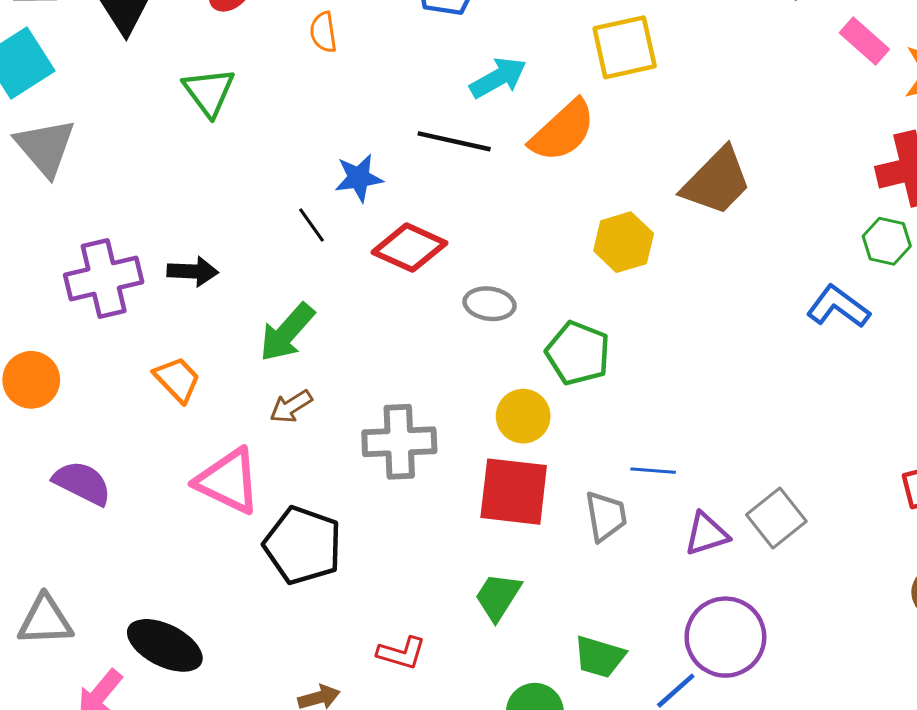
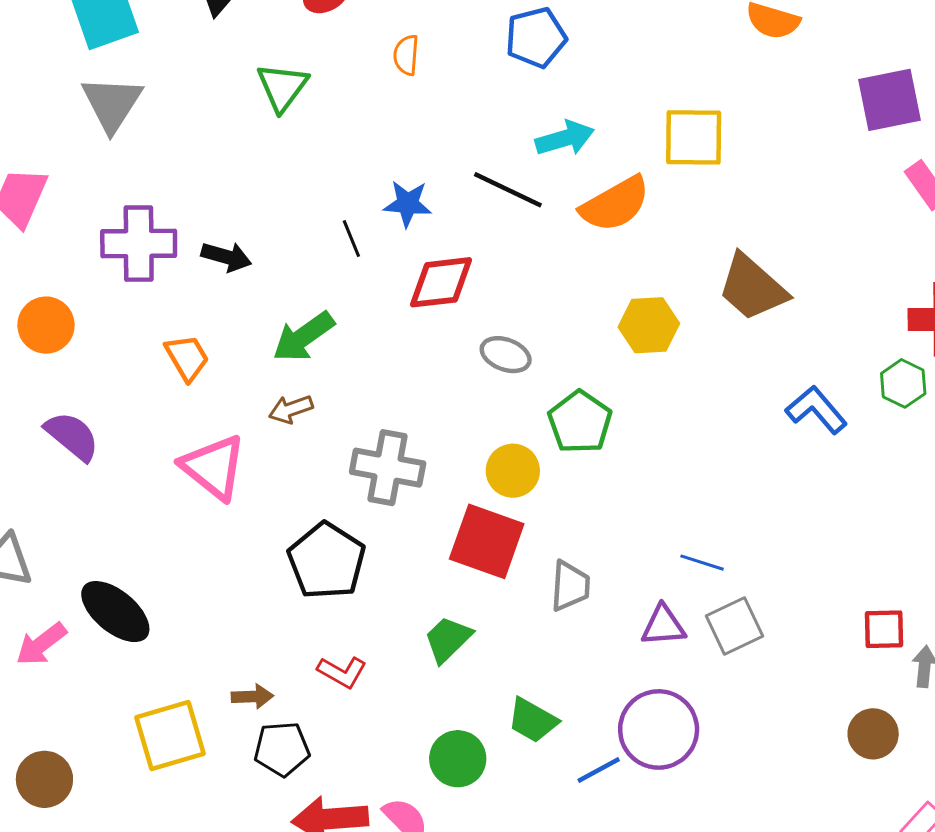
brown trapezoid: (717, 181) -> (752, 288), turned 74
red diamond: (410, 248) -> (441, 282), turned -44
blue L-shape: (838, 307) -> (816, 410), moved
blue line: (653, 471) -> (702, 563), moved
black pentagon: (303, 545) -> (327, 561), moved

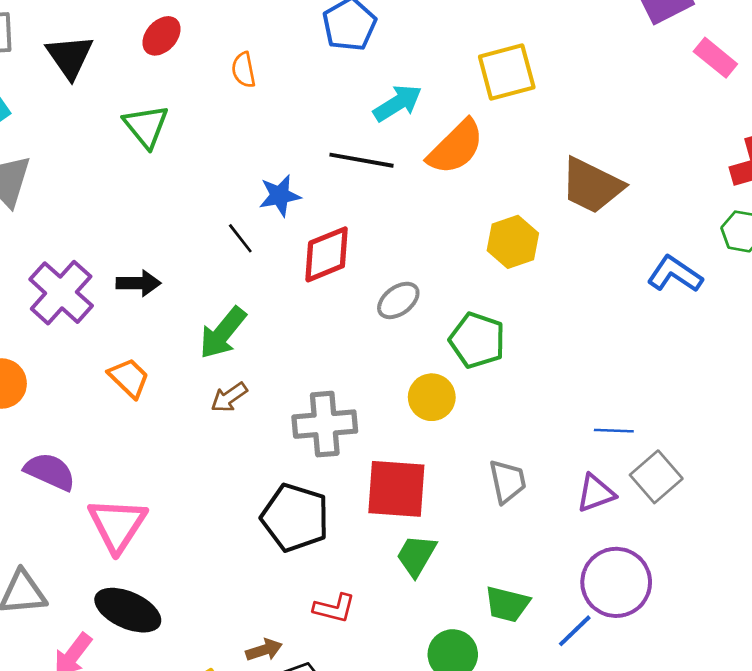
purple cross: (139, 244) -> (61, 293), turned -32
gray ellipse: (506, 355) -> (398, 300), turned -42
pink triangle: (213, 467) -> (117, 525), moved, turned 40
red square: (487, 541) -> (396, 489), moved

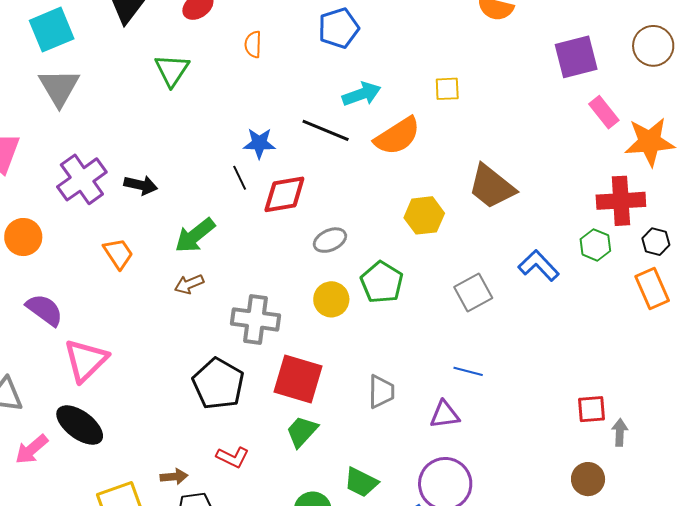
yellow square: (507, 72) -> (447, 89), size x0.6
black line: (240, 238) -> (240, 178), moved
yellow circle: (432, 397) -> (331, 299), moved
gray square: (656, 477) -> (473, 292), moved

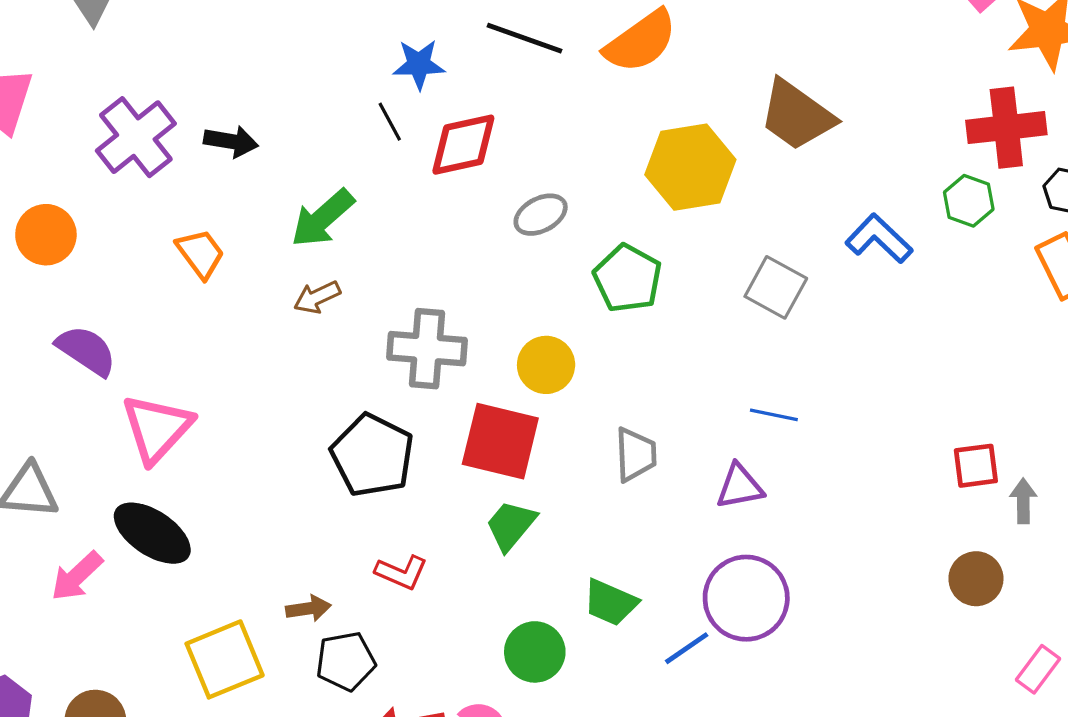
yellow hexagon: (424, 215) -> (690, 167), size x1.4
gray square: (473, 292) -> (776, 287), turned -30
yellow circle: (331, 299) -> (546, 365), moved

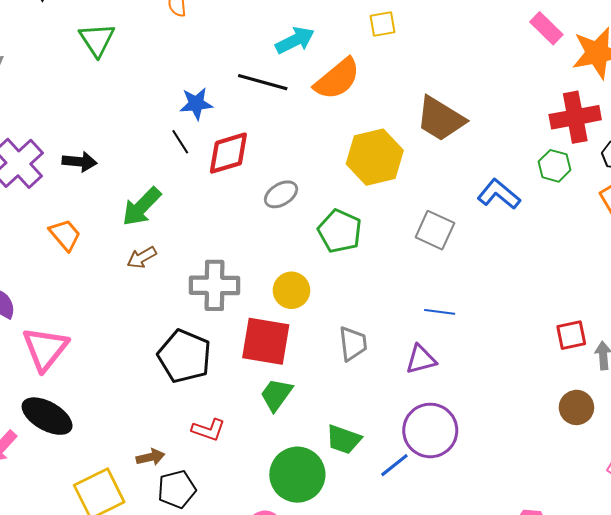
green circle: (535, 652) -> (297, 475), size x1.4

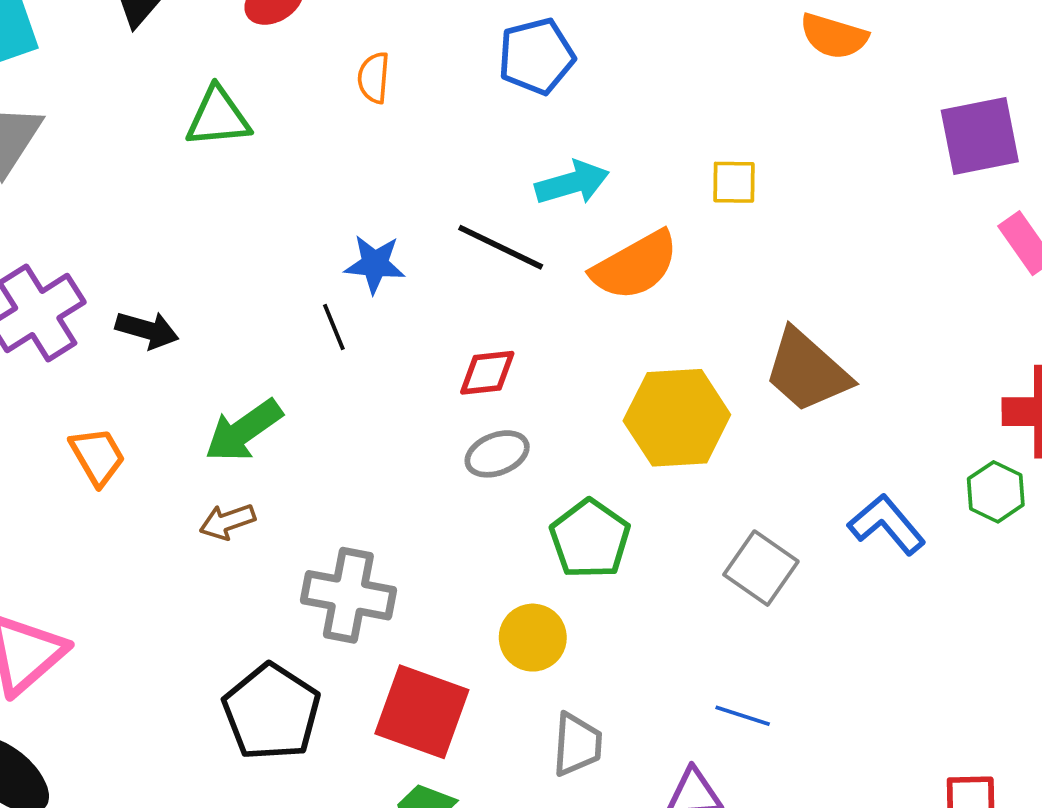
green triangle: (97, 40) -> (218, 117), turned 48
red diamond: (228, 153) -> (487, 373), moved, size x0.7
yellow circle: (291, 290) -> (533, 638), moved

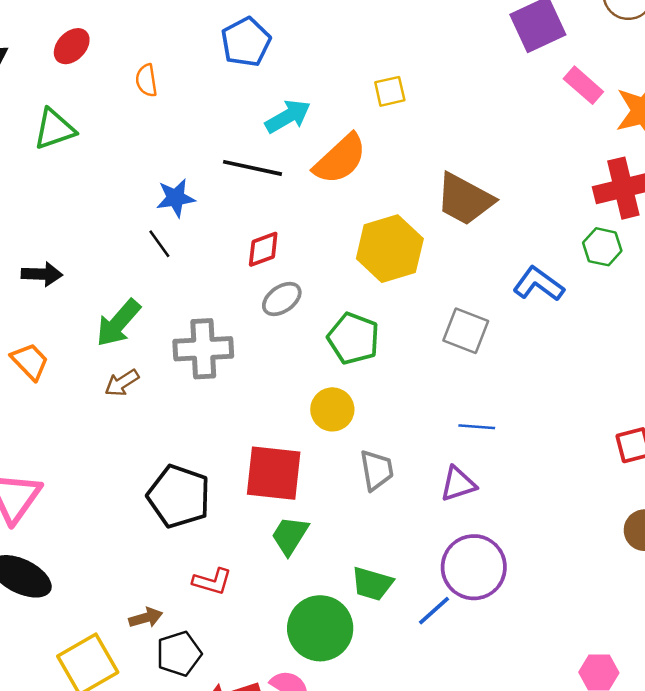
gray cross: (348, 595) -> (203, 349), moved

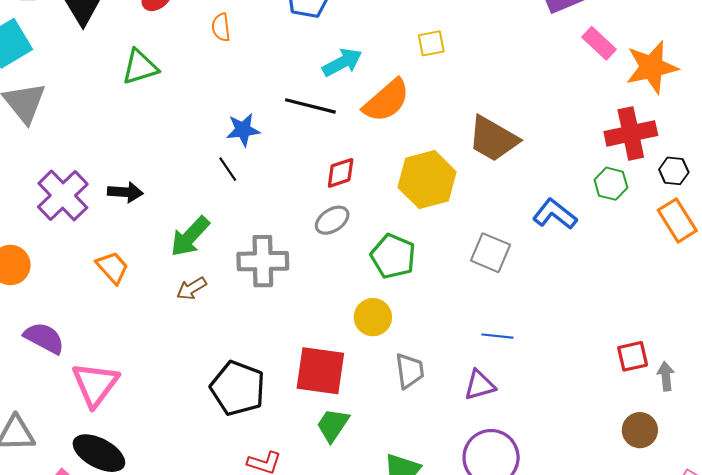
red diamond: (263, 249) -> (341, 173), moved

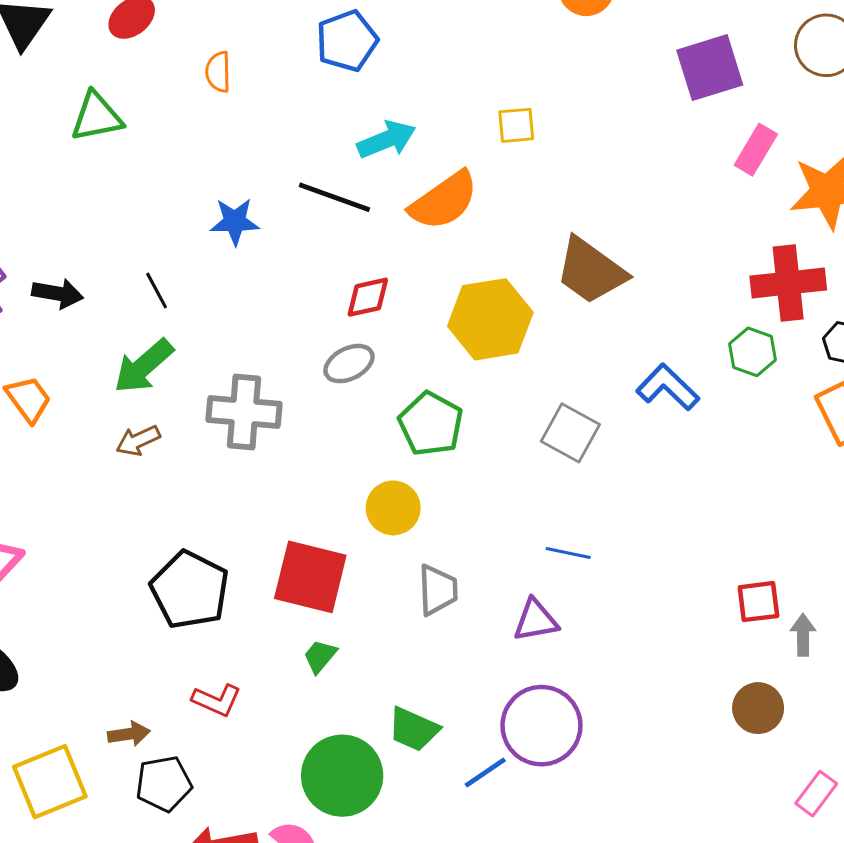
pink rectangle: (599, 43) -> (756, 150), turned 72
black line: (228, 169) -> (157, 291), moved
green trapezoid: (333, 425) -> (320, 656), size x0.7

